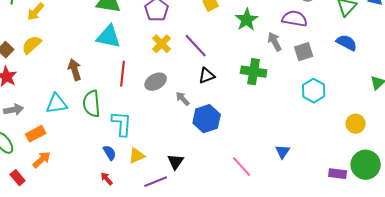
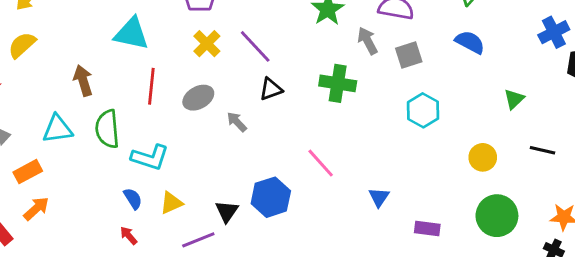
blue hexagon: (207, 119) -> (271, 197), moved
cyan L-shape: (122, 124) -> (150, 157), turned 104
pink line: (242, 167) -> (321, 163), moved
purple rectangle: (338, 174) -> (427, 228), moved

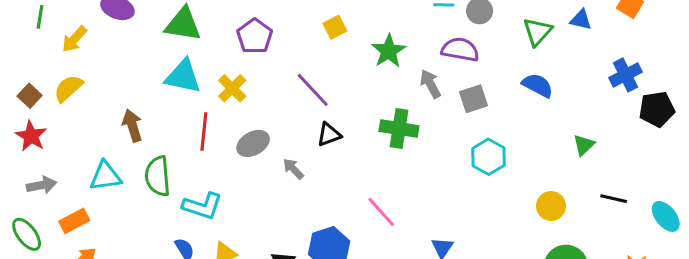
yellow cross: (207, 44) -> (232, 88), moved

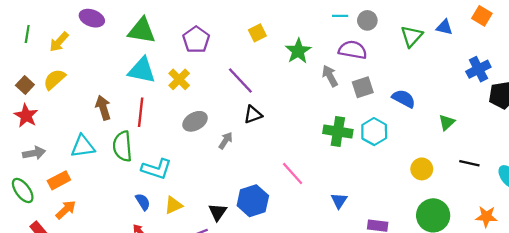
green line: (40, 17) -> (27, 34), moved
blue semicircle: (538, 85) -> (404, 99), moved
green cross: (399, 129) -> (338, 132), moved
red line: (204, 132) -> (141, 112), moved
gray arrow: (293, 169) -> (226, 141), turned 78

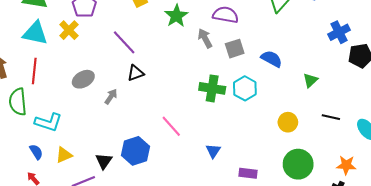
yellow cross: (179, 79) -> (69, 30), moved

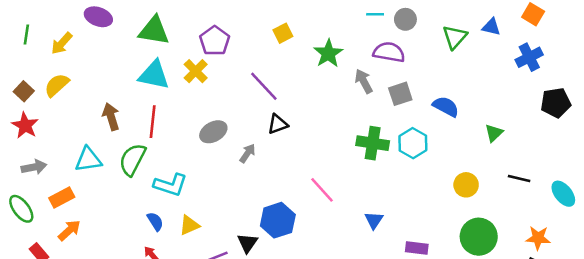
blue cross: (339, 32) -> (529, 57), moved
green semicircle: (18, 102) -> (132, 160), turned 32
black triangle: (104, 161) -> (247, 243), moved

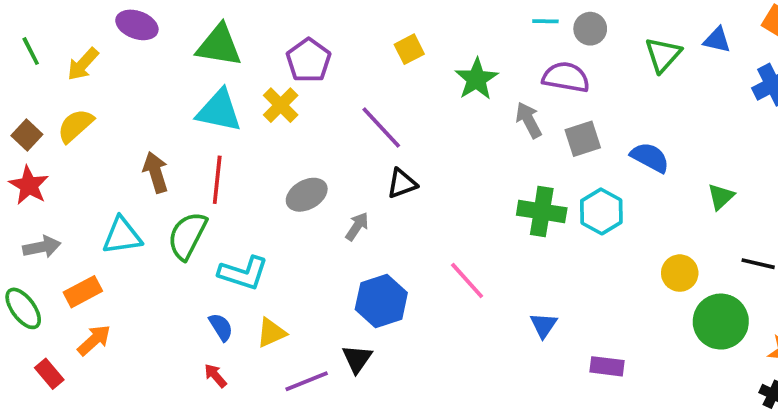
green line: (26, 34) -> (31, 51), turned -36
blue hexagon: (278, 220) -> (381, 301), moved
green circle: (479, 237) -> (721, 322), moved

